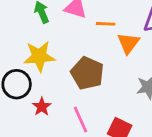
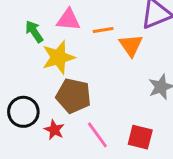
yellow star: (39, 56) -> (58, 57), moved
brown pentagon: (87, 73) -> (73, 96), moved

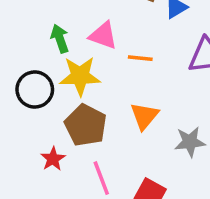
orange triangle: (131, 45) -> (144, 116), moved
black circle: (23, 112) -> (35, 90), moved

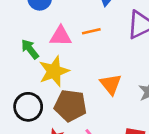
orange line: (140, 58) -> (91, 31), moved
black circle: (35, 90) -> (28, 107), moved

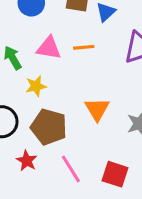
yellow star: (54, 71) -> (36, 86), size x0.6

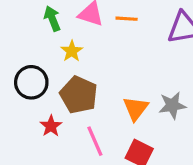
yellow star: (36, 86) -> (72, 51), turned -30
orange triangle: (97, 109) -> (136, 109), moved

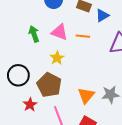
yellow star: (72, 51) -> (57, 58), moved

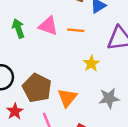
yellow star: (57, 58) -> (91, 63), moved
orange triangle: (86, 96) -> (67, 98), moved

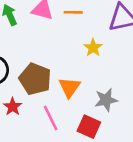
gray star: (109, 98) -> (106, 100), moved

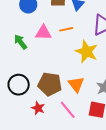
yellow star: (93, 48) -> (87, 52), size x1.6

